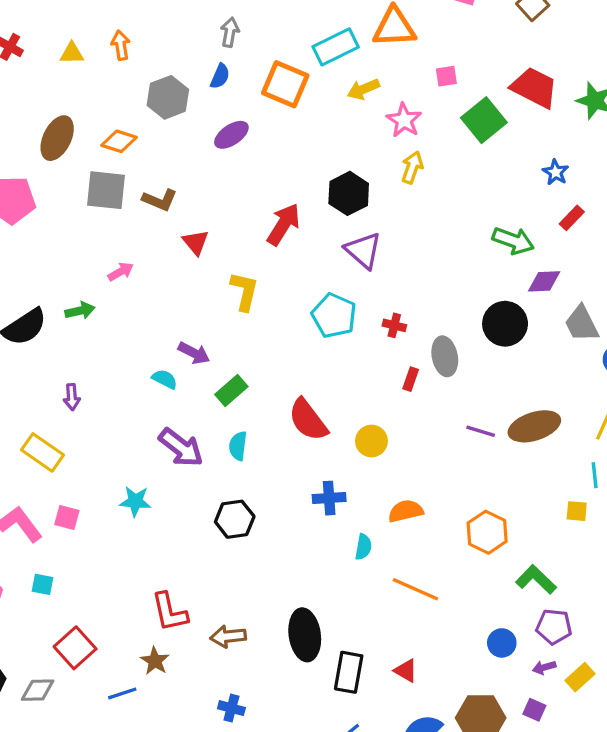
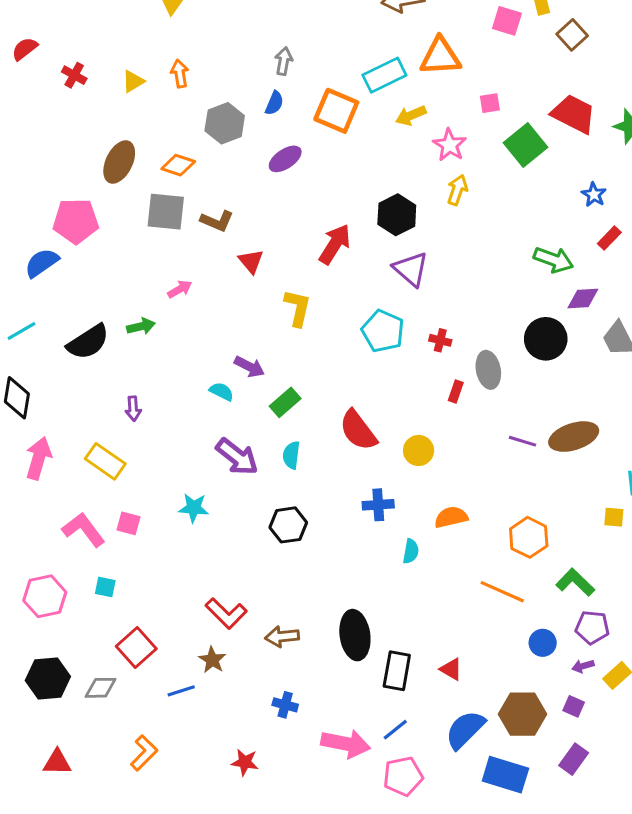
yellow triangle: (72, 53) -> (133, 81), turned -30
orange line: (415, 589) -> (502, 592), moved
red L-shape: (170, 612) -> (226, 613), turned -33

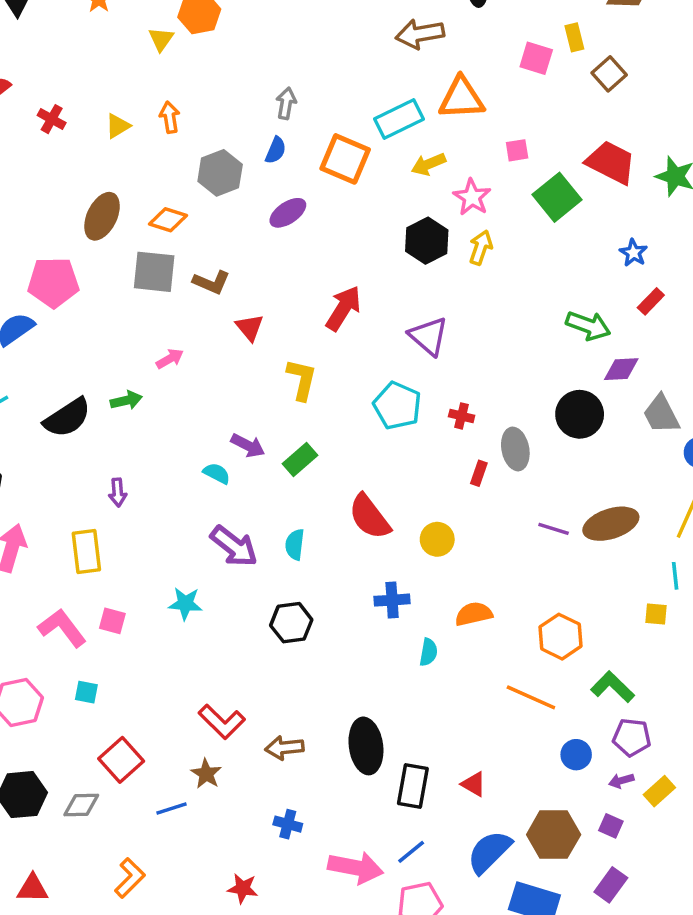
black hexagon: (397, 215) -> (427, 241), moved
green rectangle: (285, 402) -> (300, 459), moved
yellow rectangle: (105, 461) -> (86, 551), turned 48

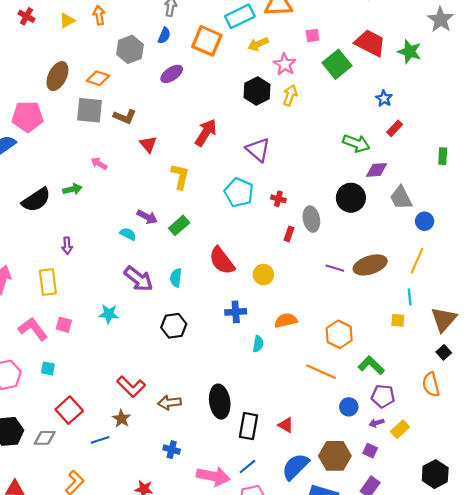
pink arrow: (170, 359) -> (99, 164), turned -119

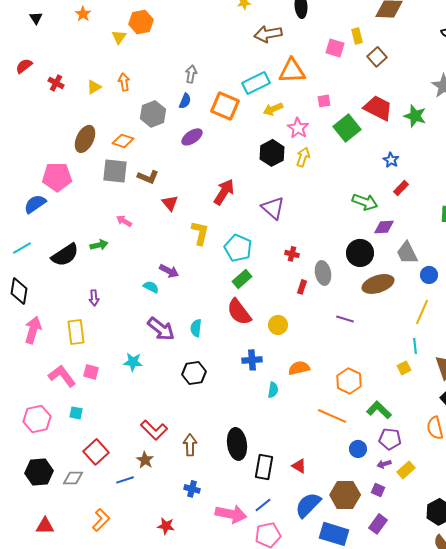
cyan pentagon: (239, 192) -> (238, 248), moved
green rectangle: (179, 225) -> (242, 279), moved
brown ellipse: (370, 265) -> (378, 284), moved
yellow square: (398, 320) -> (404, 368), turned -32
brown arrow: (170, 403) -> (190, 445), turned 95

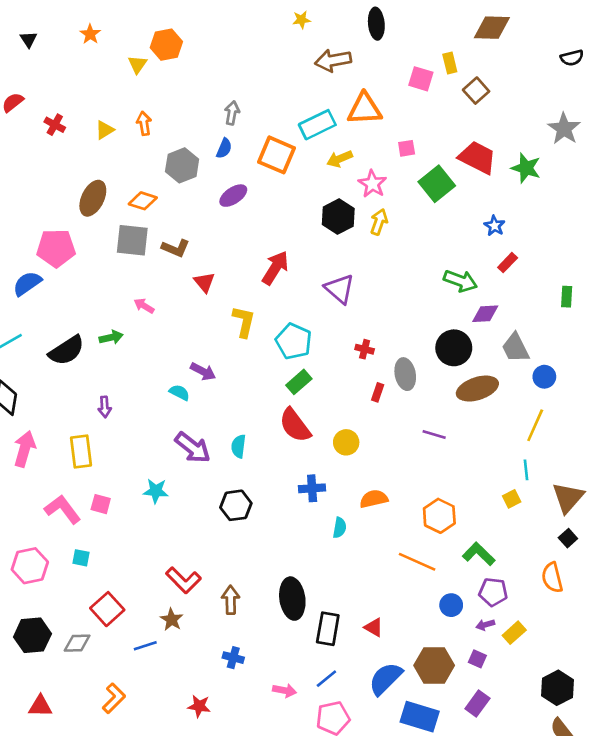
pink arrow: (231, 514) -> (284, 690), size x0.6

